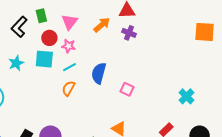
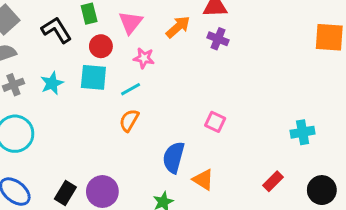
black L-shape: (19, 27) -> (56, 30), turned 105
pink star: (69, 46) -> (144, 58), moved
blue semicircle: (99, 73) -> (174, 157), moved
cyan cross: (186, 96) -> (303, 132), turned 35

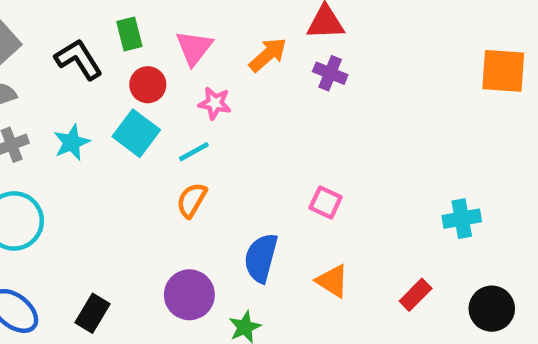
cyan square: (93, 77) -> (136, 133), turned 32
orange triangle: (203, 180) -> (332, 281), moved
purple circle: (102, 192) -> (189, 295), moved

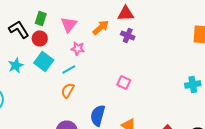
green rectangle: (129, 34) -> (41, 18), turned 32
red circle: (148, 85) -> (40, 38), moved
pink square: (326, 202) -> (124, 82), moved
cyan cross: (462, 219) -> (193, 84), moved

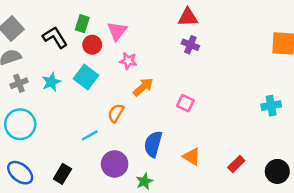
orange arrow: (101, 28) -> (143, 87), moved
red circle: (40, 38) -> (92, 45), moved
cyan line: (69, 70) -> (90, 135), moved

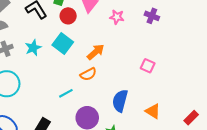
pink star: (128, 61) -> (117, 17), moved
orange arrow: (143, 87) -> (96, 52), moved
orange semicircle: (116, 113) -> (88, 74), turned -147

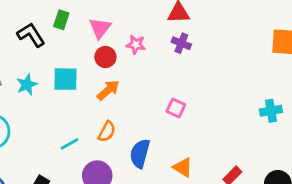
red circle: (68, 16) -> (105, 57), moved
cyan square: (63, 43) -> (65, 79), turned -36
orange semicircle: (88, 74) -> (107, 131), moved, turned -35

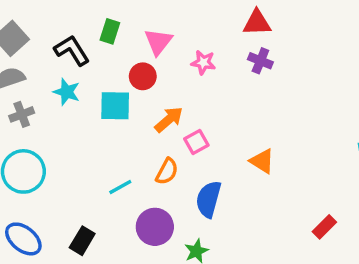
red circle: (105, 57) -> (143, 76), moved
cyan star: (27, 85) -> (67, 92), moved, turned -30
pink square: (176, 108) -> (196, 142), moved, turned 36
orange triangle: (183, 167) -> (262, 161), moved

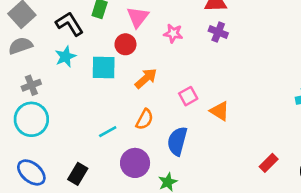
cyan star: (67, 92) -> (65, 57), turned 30
gray cross: (22, 114) -> (31, 85), moved
pink square: (196, 142) -> (188, 96), moved

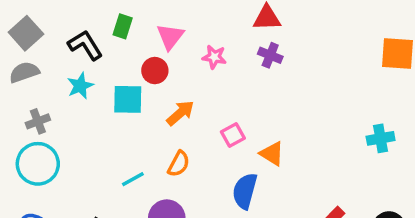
blue semicircle: (177, 141) -> (245, 191), moved

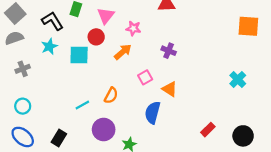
purple cross: (270, 55) -> (169, 51), moved
orange arrow: (180, 113) -> (123, 52), moved
cyan cross: (381, 138) -> (238, 79), turned -35
cyan circle: (38, 164) -> (23, 106), moved, size x0.6

